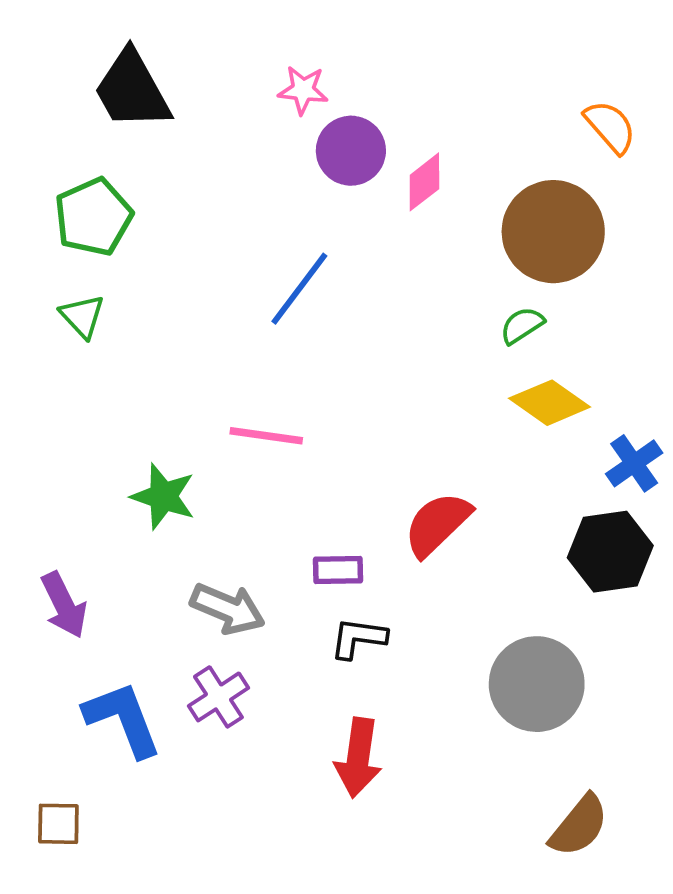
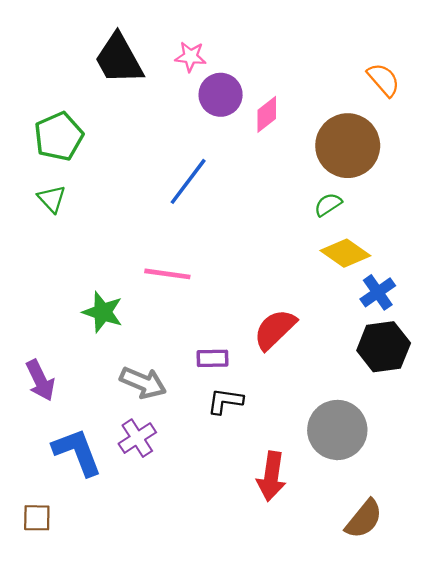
black trapezoid: (132, 90) -> (119, 59), moved
blue cross: (634, 463) -> (378, 292), moved
red arrow: (358, 758) -> (271, 476), moved

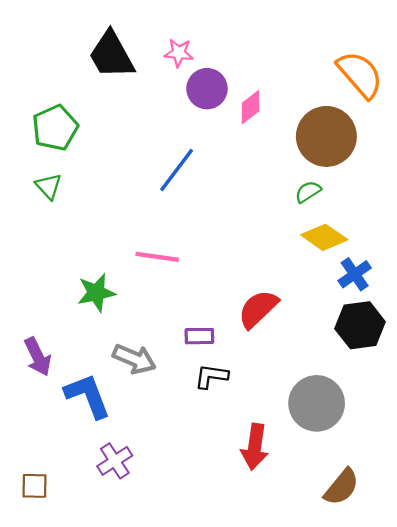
orange semicircle: (384, 80) -> (360, 75), size x1.5
green star: (103, 312) -> (96, 293), turned -30
purple cross: (137, 438) -> (115, 461), moved
blue L-shape: (77, 452) -> (88, 396), moved

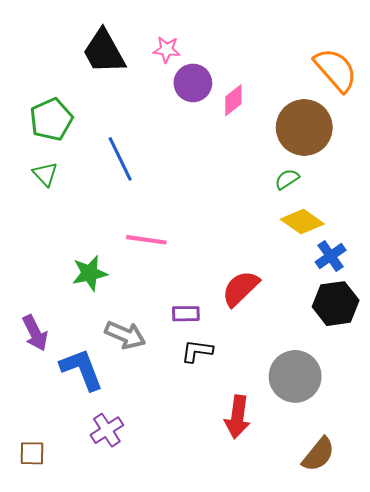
blue line: (177, 170) -> (120, 159), moved, turned -63

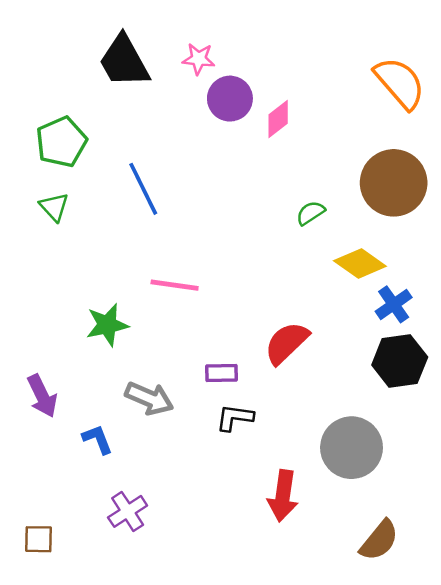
brown circle: (304, 127) -> (394, 183), moved
green semicircle: (287, 179) -> (311, 213), moved
blue L-shape: (82, 369) -> (98, 439), size x0.6

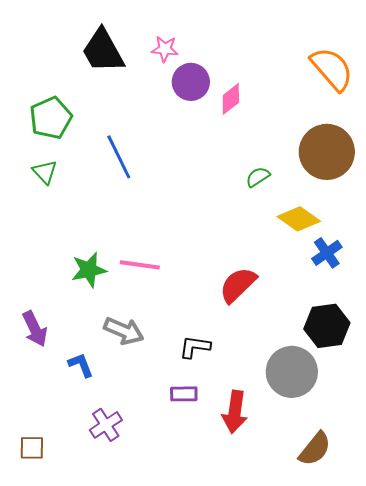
pink line: (175, 285) -> (140, 265), moved
black hexagon: (400, 361) -> (327, 326), moved
purple rectangle: (221, 373) -> (184, 394), moved

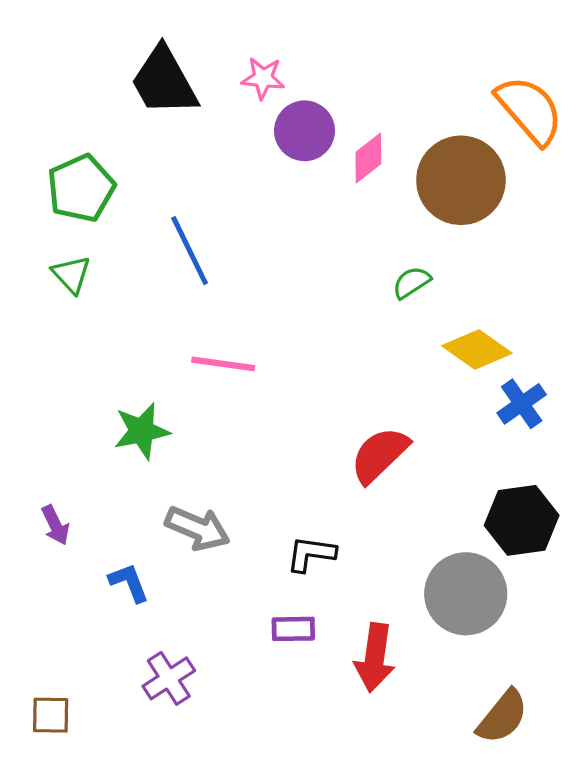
brown circle: (327, 152) -> (461, 180), moved
pink line: (140, 265) -> (223, 364), moved
purple arrow: (35, 329) -> (55, 525), size x0.7

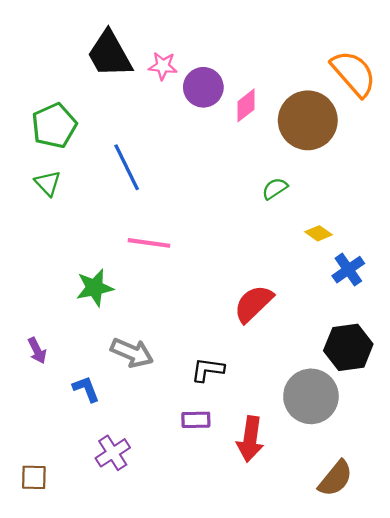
pink star: (263, 78) -> (163, 66), moved
yellow diamond: (477, 350) -> (318, 233), size x0.6

